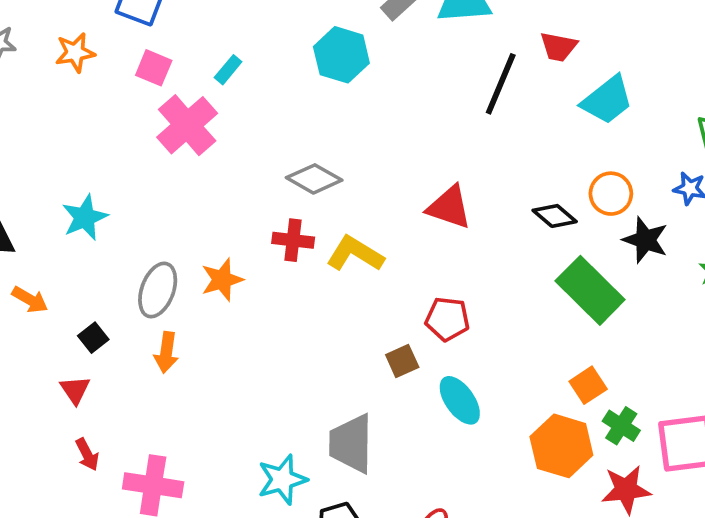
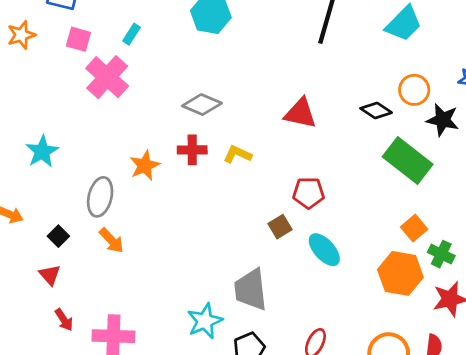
yellow L-shape: (355, 254) -> (237, 154), size x0.7
orange star: (222, 280) -> (145, 165), moved
orange arrow: (166, 352) -> (112, 240), turned -44

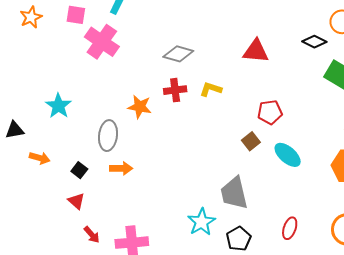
orange star: (145, 165) -> (140, 107), turned -30
orange arrow: (112, 240) -> (121, 168), turned -40

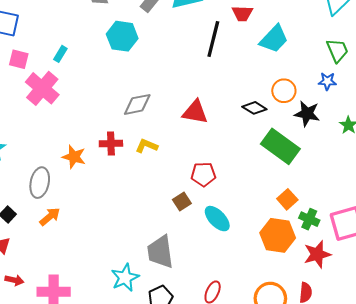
gray diamond: (178, 54) -> (137, 104), moved, turned -32
orange arrow: (121, 168) -> (50, 217), turned -45
red arrow: (92, 235) -> (14, 280), turned -42

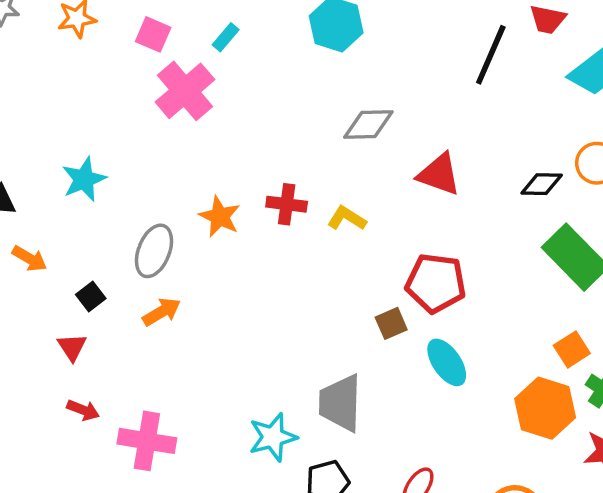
gray diamond: (137, 104) -> (368, 124), moved
black diamond: (254, 108) -> (542, 184), turned -40
red pentagon: (203, 174) -> (436, 283), size x1.4

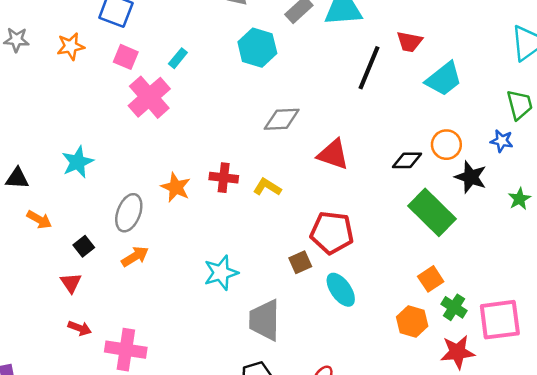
orange hexagon: (545, 408) -> (412, 322), size x0.7
cyan star: (273, 437) -> (221, 273), moved

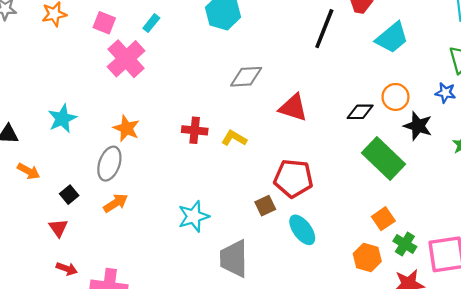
orange star: (176, 187) -> (126, 128), moved

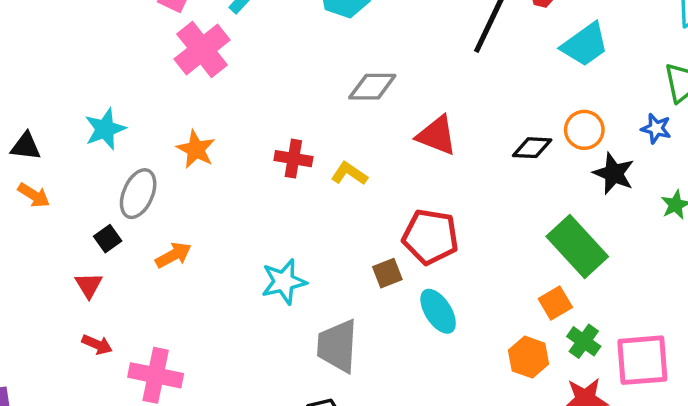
green rectangle: (383, 159) -> (577, 247), moved
gray ellipse: (109, 164) -> (138, 194), moved
orange arrow: (29, 171) -> (34, 195), moved

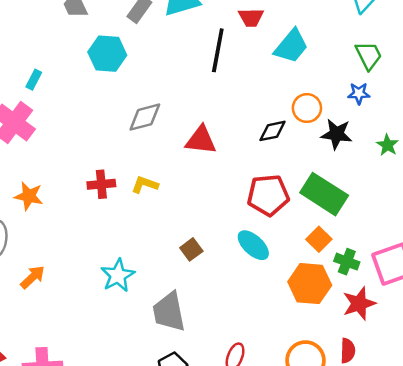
red pentagon: (430, 237) -> (268, 195), moved
cyan ellipse: (438, 311) -> (253, 245), moved
orange hexagon: (529, 357) -> (310, 284), size x1.4

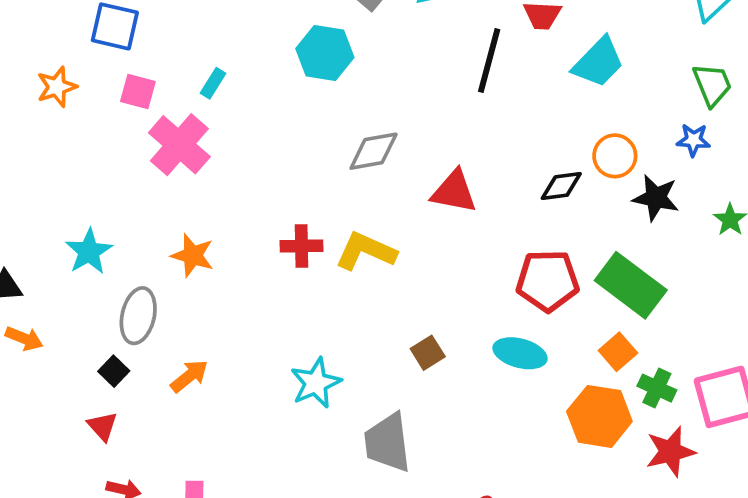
yellow L-shape: (145, 185) -> (366, 251), size x1.5
cyan ellipse: (253, 245) -> (520, 353), turned -32

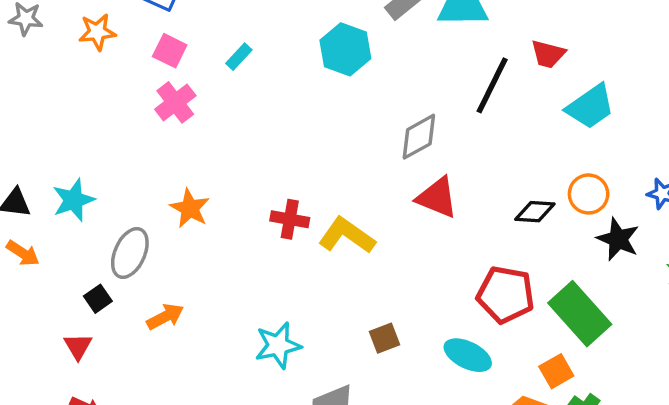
pink cross: (179, 145) -> (175, 102), moved, size x0.7
gray diamond: (374, 151) -> (419, 137), moved, turned -30
cyan star: (89, 251) -> (74, 200), moved

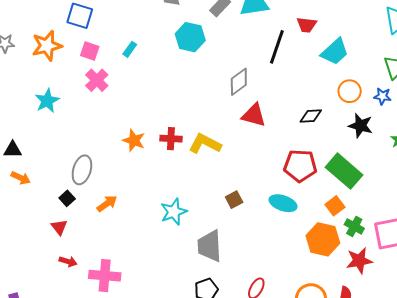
orange star: (97, 32) -> (47, 46), size x1.4
orange circle: (589, 194) -> (350, 91), moved
cyan star: (74, 200) -> (47, 101), moved
orange star: (190, 208) -> (134, 140), moved

